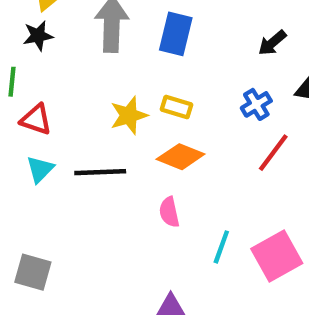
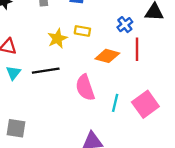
red line: (273, 153) -> (137, 49), turned -30
orange diamond: (181, 157) -> (107, 56), moved
pink semicircle: (169, 212) -> (85, 88), size x1.6

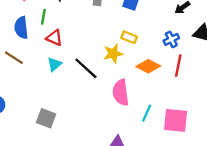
yellow star: (57, 38) -> (113, 54), moved
black line: (46, 71) -> (86, 68), turned 40
pink square: (145, 104) -> (176, 120), turned 30

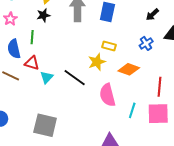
red triangle: (54, 38) -> (32, 63), moved
red line: (178, 66) -> (160, 87), moved
gray square: (46, 118) -> (45, 125), size x1.4

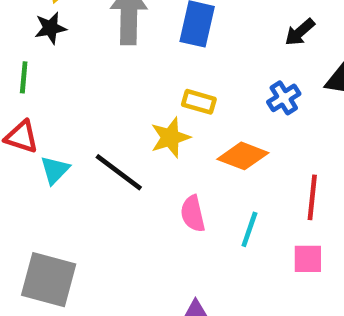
pink semicircle: (107, 95) -> (193, 214), size x0.7
cyan line: (132, 110) -> (249, 229), moved
pink square: (158, 114) -> (308, 259), size x0.6

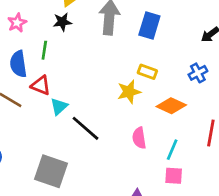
black line: (119, 172) -> (85, 128), moved
pink square: (308, 259) -> (174, 176), moved

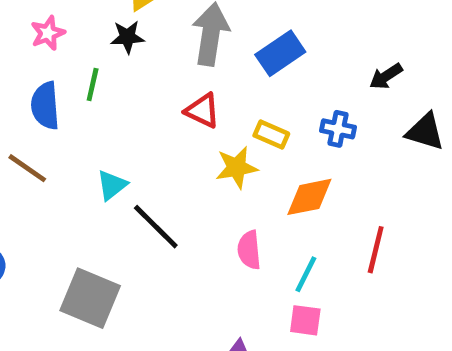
blue rectangle: (149, 25) -> (280, 53), turned 35
blue cross: (198, 73) -> (338, 129), moved, turned 36
red triangle: (41, 85) -> (202, 111), moved
orange diamond: (171, 106) -> (309, 197), turned -40

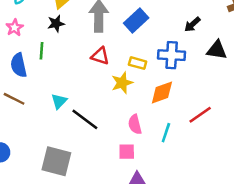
blue cross: (338, 129) -> (172, 55), size x1.5
red line: (376, 250) -> (200, 115), turned 50
pink square: (305, 320) -> (127, 152), moved

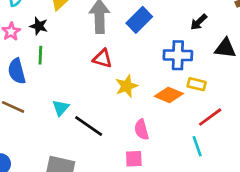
black star: (56, 24) -> (39, 26), moved, turned 30
yellow rectangle: (138, 63) -> (197, 84), moved
orange diamond: (162, 92) -> (169, 95), turned 44
cyan line: (166, 133) -> (197, 146), moved, turned -36

